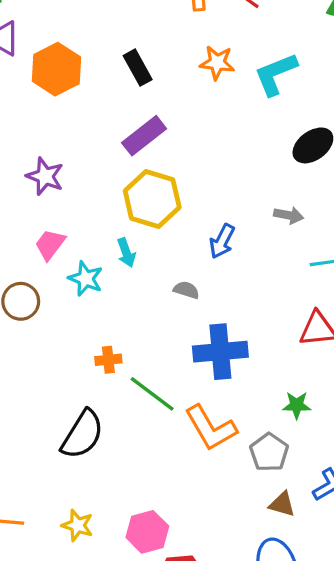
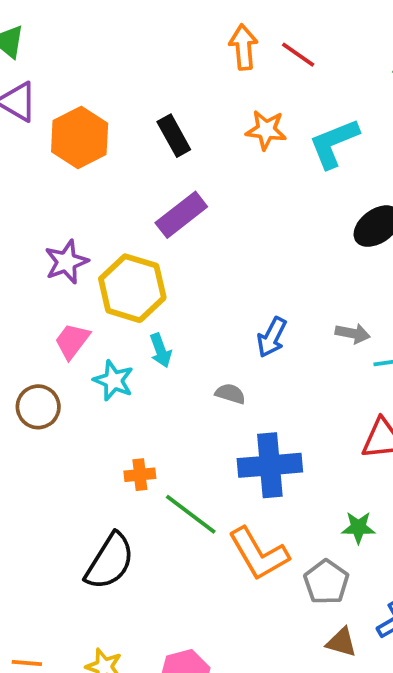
purple star: (45, 176) -> (66, 262), turned 30
yellow hexagon: (152, 199) -> (132, 288), moved
gray arrow: (289, 215) -> (353, 333), moved

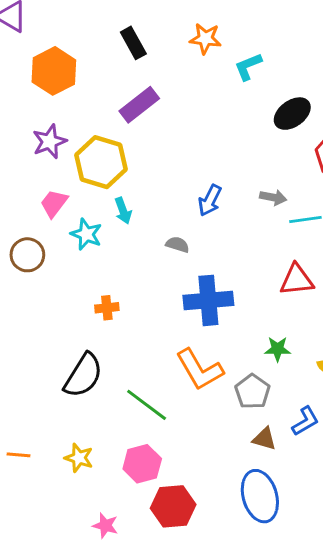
orange hexagon: (80, 138) -> (54, 71), moved
cyan L-shape: (334, 143) -> (248, 66), moved, size x0.7
green line: (191, 514) -> (147, 405), moved

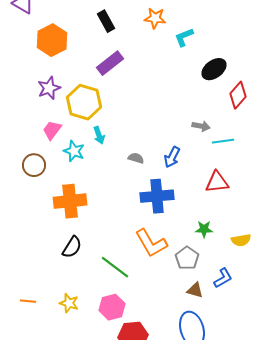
blue arrow: (210, 200) -> (172, 157), moved
orange cross: (107, 308) -> (70, 201), moved, size x2.0
black semicircle: (83, 375) -> (72, 247), size x0.7

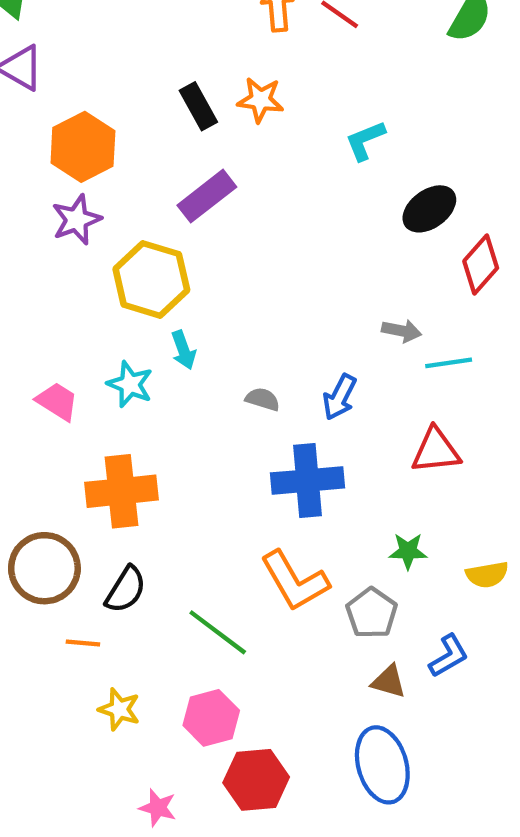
orange star: (155, 18) -> (260, 100), moved
purple star: (49, 88) -> (77, 220), moved
pink trapezoid: (52, 130) -> (57, 401), moved, turned 85
brown circle: (34, 165) -> (44, 568), moved, size x1.4
orange line: (28, 301) -> (83, 643), moved

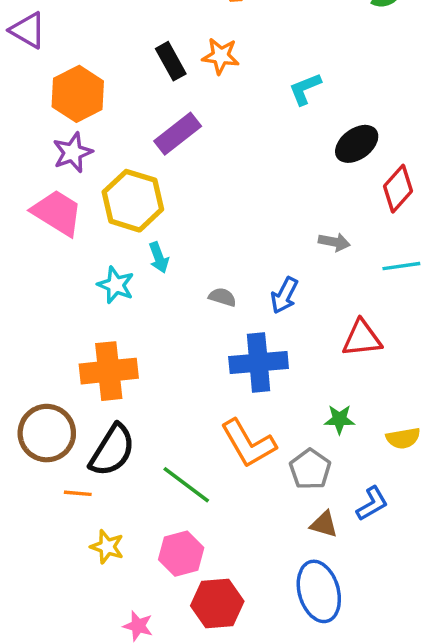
cyan line: (449, 363) -> (401, 266), moved
pink trapezoid: (57, 401) -> (57, 213), moved, size x1.5
black semicircle: (126, 590) -> (112, 450), size x1.4

